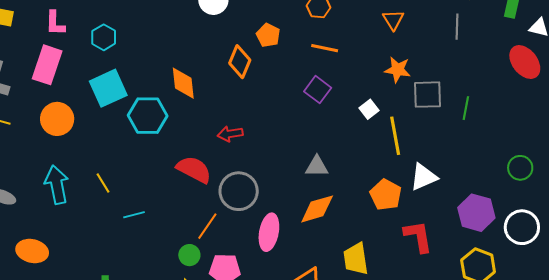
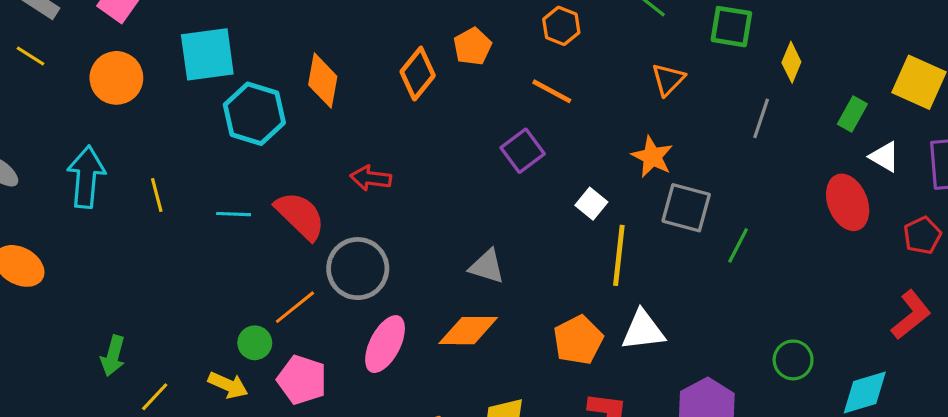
white square: (369, 109) -> (591, 204), turned -30
cyan line: (134, 215) -> (234, 214), moved

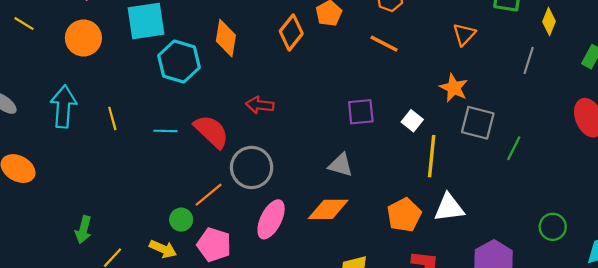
purple square: (523, 151) -> (361, 112), moved, turned 32

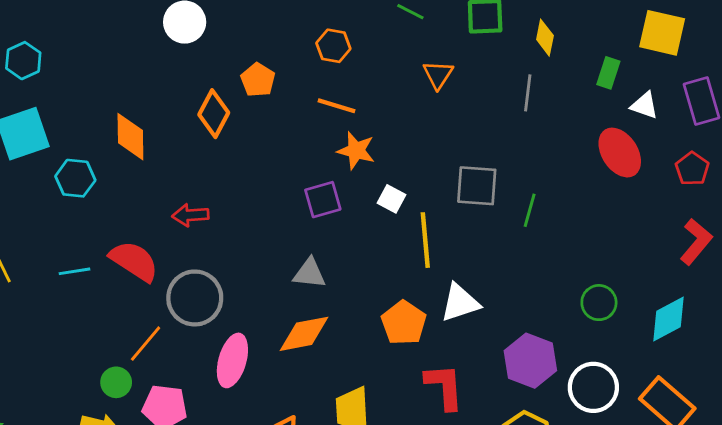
cyan hexagon: (179, 62) -> (75, 178), size x0.7
orange star: (454, 88) -> (356, 151), moved

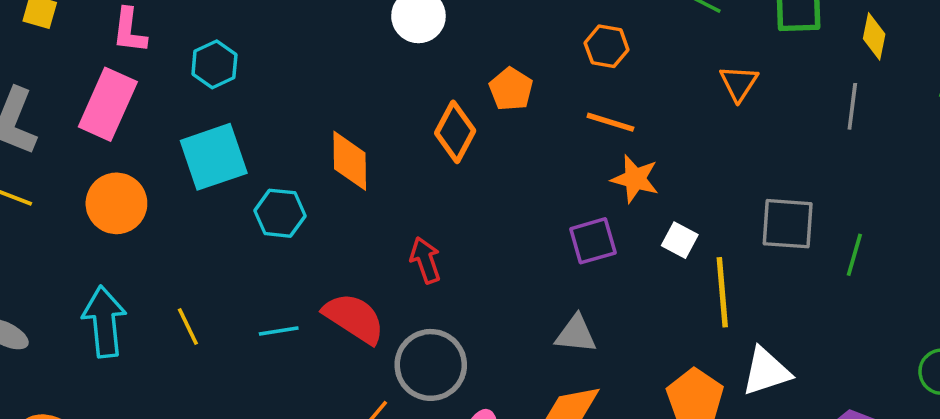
red arrow: (190, 215) -> (425, 260), turned 75

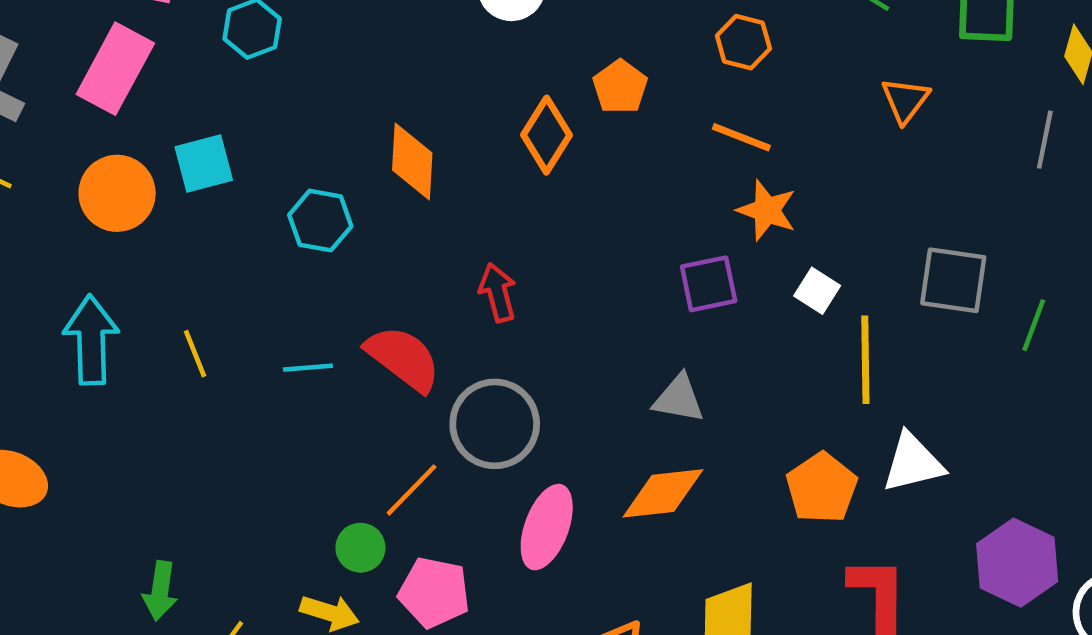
cyan square: (214, 157) -> (204, 164), moved, size x0.7

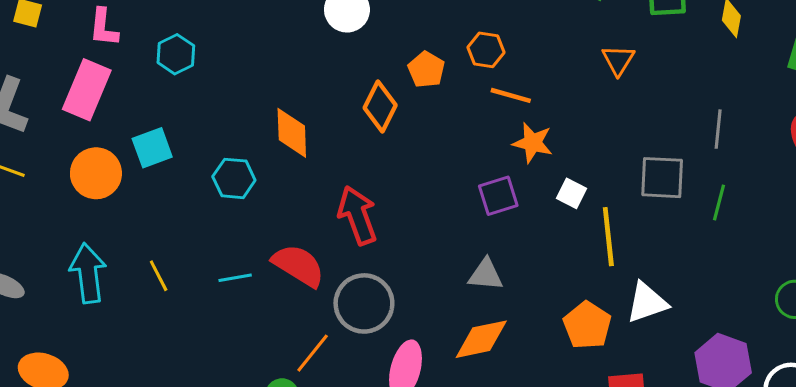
orange hexagon: (743, 42) -> (486, 50), moved
gray line: (1045, 140) -> (718, 129), moved
red arrow: (498, 293) -> (357, 215), size x1.5

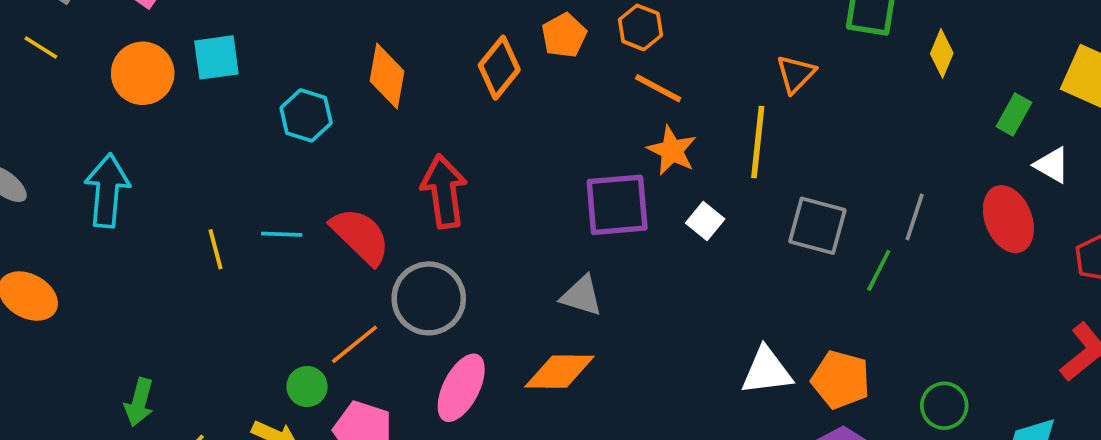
gray line: (718, 129) -> (915, 217), moved
purple square: (498, 196) -> (617, 205), size x1.4
yellow line: (608, 237) -> (758, 142), moved
yellow line: (159, 276) -> (216, 249), moved
orange pentagon: (587, 325) -> (841, 380), moved, turned -30

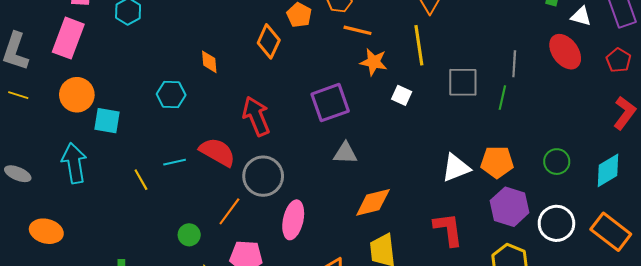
cyan square: (216, 57) -> (107, 121), moved, turned 32
orange diamond: (387, 76) -> (209, 62), size x0.7
purple square: (617, 205) -> (330, 103), moved
orange diamond: (559, 372) -> (373, 202), moved
green circle: (307, 387) -> (189, 235), moved

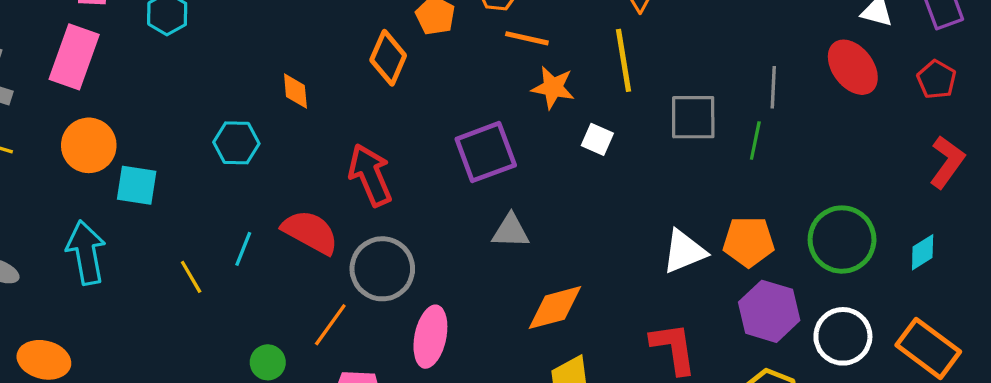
cyan line: (175, 162) -> (243, 249), turned -55
green circle: (557, 162) -> (842, 240), size x1.6
cyan diamond: (608, 170) -> (923, 252), size x0.7

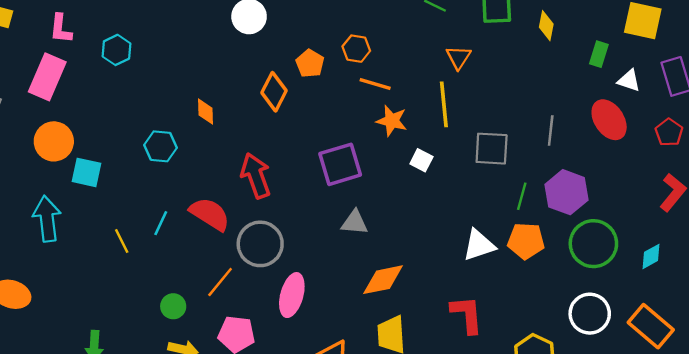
green line: (755, 140) -> (522, 196), moved
purple hexagon: (769, 311) -> (566, 192), moved

